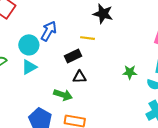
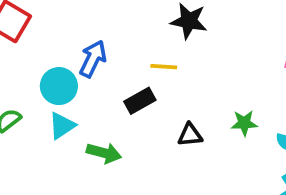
black triangle: (80, 77) -> (190, 135), moved
green arrow: (63, 95) -> (104, 153), moved

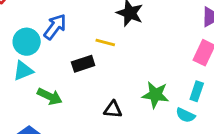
green star: (244, 123) -> (155, 95), size x1.4
black triangle: (190, 135) -> (113, 109), moved

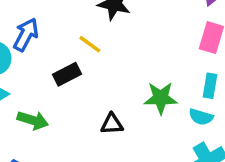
yellow line: (105, 42) -> (90, 44), turned 30

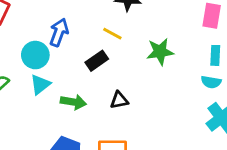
green star: (161, 98) -> (160, 52), moved
black triangle: (112, 124) -> (119, 100), moved

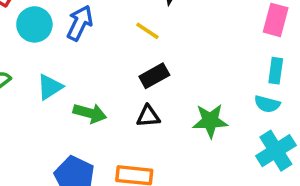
green star: (160, 52) -> (210, 121), moved
cyan circle: (35, 55) -> (34, 24), moved
black rectangle: (97, 61) -> (154, 76), moved

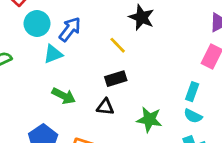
cyan rectangle: (276, 71) -> (192, 92), moved
cyan triangle: (50, 87) -> (53, 54), moved

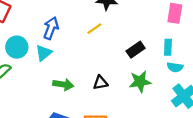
cyan circle: (37, 23) -> (17, 47), moved
yellow line: (118, 45) -> (94, 29), turned -63
black rectangle: (116, 79) -> (136, 50), moved

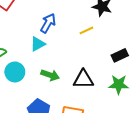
cyan circle: (17, 47) -> (15, 72), moved
black triangle: (100, 83) -> (83, 79), size x1.5

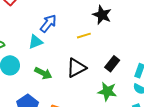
black rectangle: (120, 55) -> (112, 64), turned -35
black triangle: (83, 79) -> (76, 68), moved, turned -35

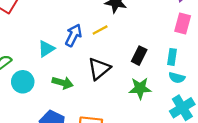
blue arrow: (48, 23) -> (74, 35), moved

